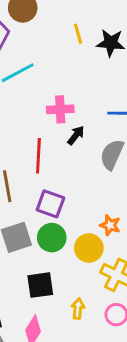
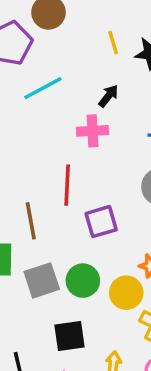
black arrow: (76, 135) -> (108, 96), moved
purple square: (50, 204) -> (101, 222), moved, turned -36

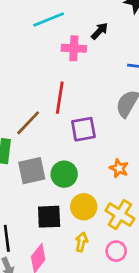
pink cross: (93, 131) -> (74, 48), moved
brown line: (31, 221) -> (28, 123), turned 48
yellow circle: (126, 293) -> (84, 207), moved

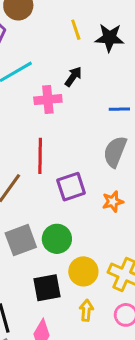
orange star: (119, 168) -> (113, 202), moved, turned -30

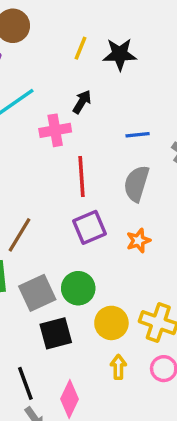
yellow line: (76, 30) -> (81, 48), turned 45
red line: (40, 156) -> (82, 177), moved
black square: (47, 288) -> (56, 333), moved

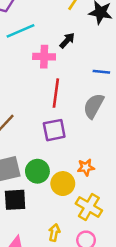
orange star: (138, 241) -> (86, 167), moved
yellow circle: (111, 323) -> (63, 184), moved

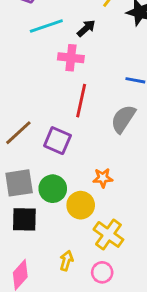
black arrow: (67, 40) -> (86, 28), moved
purple square: (54, 130) -> (57, 141), moved, turned 30
orange star: (86, 167) -> (103, 178), moved

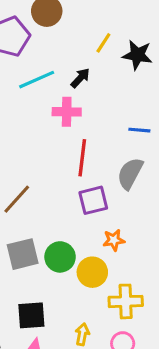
purple square: (57, 141) -> (93, 200), moved, turned -32
black square: (24, 219) -> (31, 315), moved
yellow cross: (108, 234) -> (126, 301), turned -32

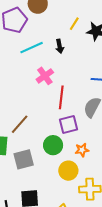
black arrow: (80, 78) -> (60, 46), turned 128
pink cross: (67, 112) -> (45, 76), moved, turned -36
green circle: (60, 257) -> (53, 145), moved

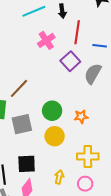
red line: (61, 97) -> (77, 32), moved
purple square: (69, 125) -> (70, 61), moved, turned -30
yellow circle: (68, 171) -> (55, 136), moved

